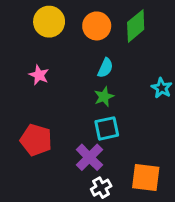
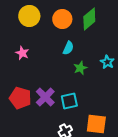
green star: (104, 97) -> (80, 68), moved
cyan square: (107, 128) -> (69, 101), moved
purple cross: (89, 157) -> (45, 97), moved

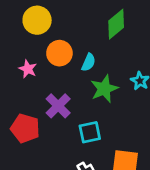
orange circle: (62, 19) -> (59, 53), moved
green star: (80, 68) -> (104, 89), size x1.5
purple cross: (45, 97) -> (58, 106), moved

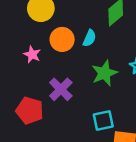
cyan semicircle: (88, 62) -> (89, 38), moved
cyan square: (90, 132) -> (103, 121), moved

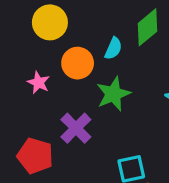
cyan semicircle: (89, 38) -> (113, 48), moved
green star: (104, 73) -> (113, 94), moved

